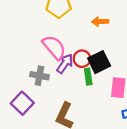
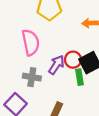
pink semicircle: (54, 47) -> (31, 42), moved, turned 30

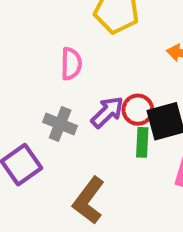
pink semicircle: (31, 42) -> (71, 64), size x0.7

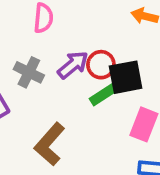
green rectangle: (142, 142) -> (103, 95), turned 50

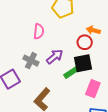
red circle: (101, 65) -> (85, 42), moved

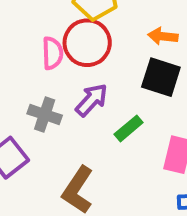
red circle: (85, 42) -> (87, 43), moved, size x1.5
black square: (83, 63) -> (161, 77), moved, turned 36

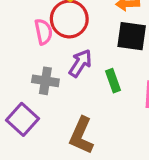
green rectangle: (129, 128) -> (113, 81), turned -60

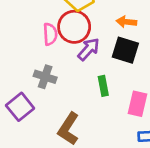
purple arrow: (80, 63) -> (89, 49), moved

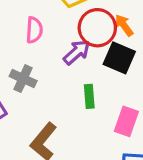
orange arrow: (126, 22) -> (124, 25), turned 42
red circle: (74, 27) -> (97, 28), moved

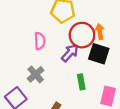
orange arrow: (124, 25) -> (100, 32), turned 32
gray cross: (23, 79) -> (36, 74), turned 30

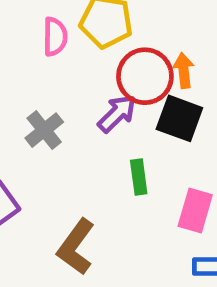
pink semicircle: (40, 41) -> (55, 37), moved
gray cross: (36, 74) -> (44, 130), moved

